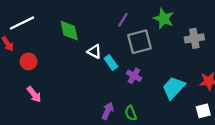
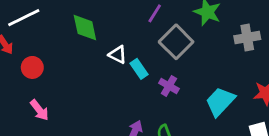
gray square: (139, 42) -> (176, 42), turned -30

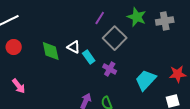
green diamond: (85, 28) -> (51, 51), moved
gray cross: (247, 38) -> (165, 21), moved
red circle: (32, 67) -> (14, 47), moved

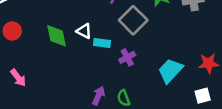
cyan rectangle: (89, 57) -> (102, 43), turned -48
purple cross: (110, 69) -> (127, 57), turned 32

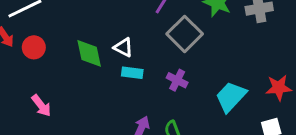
cyan rectangle: (102, 43) -> (132, 73), moved
purple cross: (127, 57) -> (177, 80), turned -35

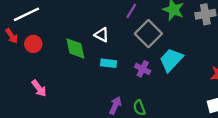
white triangle: (123, 47) -> (102, 35), moved
cyan trapezoid: (231, 97) -> (171, 60), moved

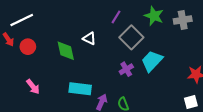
cyan rectangle: (108, 63) -> (80, 89), moved, size x1.5
purple cross: (143, 69) -> (126, 69), turned 32

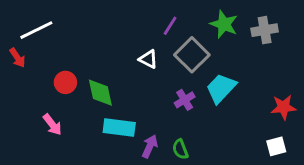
white triangle: (89, 38) -> (148, 59), moved
red circle: (28, 47) -> (65, 82), moved
green diamond: (66, 51) -> (100, 93), moved

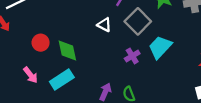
cyan rectangle: (119, 127) -> (62, 79), moved, turned -40

